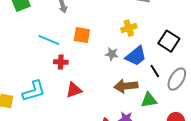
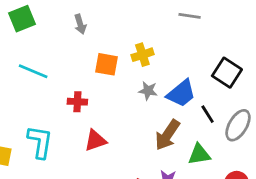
yellow cross: (129, 28) -> (142, 55), moved
cyan line: (49, 40) -> (33, 71), moved
brown arrow: (126, 86) -> (167, 135), turned -50
cyan L-shape: (34, 91) -> (40, 142), turned -65

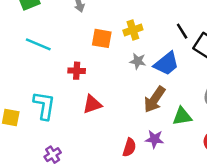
black line: (208, 114) -> (182, 31), moved

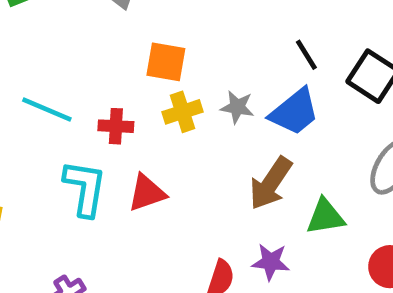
yellow cross: (133, 30) -> (183, 112), moved
black line: (182, 31) -> (306, 55), moved
cyan line: (38, 44) -> (47, 109), moved
cyan L-shape: (44, 105) -> (85, 188), moved

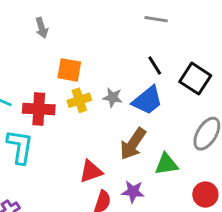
red cross: (116, 126) -> (39, 109), size x1.5
red triangle: (147, 193) -> (91, 171), moved

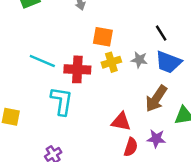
black line: (155, 66) -> (161, 33), moved
blue trapezoid: (147, 100) -> (168, 62), turned 60
red triangle: (91, 171) -> (121, 122), turned 30

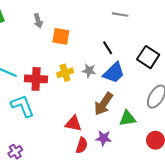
orange square: (103, 37) -> (61, 36), moved
blue trapezoid: (168, 62) -> (114, 73), turned -65
cyan L-shape: (62, 101) -> (23, 106), turned -30

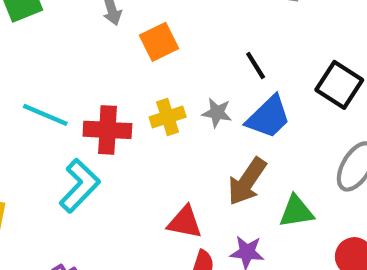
orange square: (61, 36) -> (159, 42), turned -36
cyan L-shape: (23, 106) -> (80, 186), turned 65

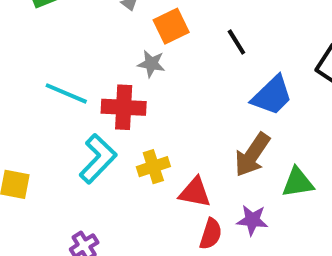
black line: (256, 66) -> (236, 42), moved
gray star: (217, 113) -> (151, 64), moved
yellow cross: (168, 117) -> (153, 167), moved

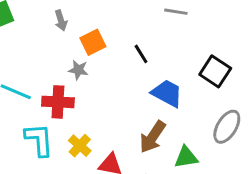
blue trapezoid: (272, 95) -> (167, 93), turned -108
cyan L-shape: (98, 159) -> (39, 140), turned -48
yellow cross: (153, 167) -> (80, 146), turned -30

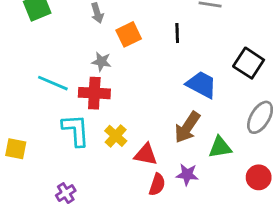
black line: (141, 54) -> (177, 33), moved, turned 30
gray star: (78, 70) -> (101, 62), moved

